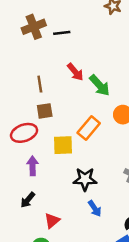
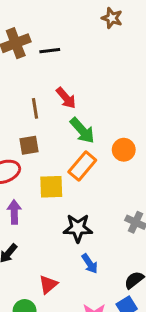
brown line: (40, 84) -> (35, 108), moved
green arrow: (100, 85) -> (82, 130), moved
red triangle: (52, 221) -> (48, 284), moved

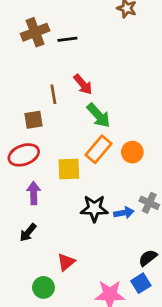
brown square: (29, 145) -> (34, 120), moved
orange circle: (124, 150) -> (132, 152), moved
blue arrow: (90, 264) -> (124, 213), moved, turned -66

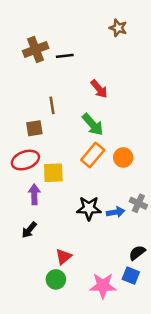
red arrow: (83, 84) -> (99, 89), moved
yellow square: (69, 169) -> (53, 173), moved
blue square: (141, 283) -> (131, 276), turned -36
green circle: (43, 287) -> (56, 279), moved

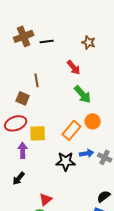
brown star: (118, 28) -> (89, 42), moved
green arrow: (93, 124) -> (83, 94), moved
brown square: (34, 128) -> (23, 98), turned 32
orange rectangle: (93, 155) -> (72, 130), moved
blue arrow: (116, 212) -> (87, 153), moved

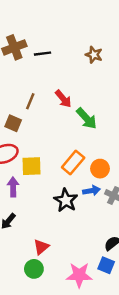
red arrow: (74, 67) -> (63, 99), moved
brown line: (37, 80) -> (30, 101), turned 32
orange circle: (93, 121) -> (100, 169), moved
black star: (66, 161) -> (66, 200), turned 30

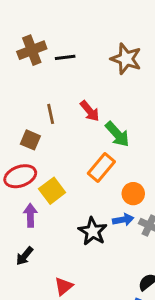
brown star: (94, 55) -> (126, 59), size x1.5
brown line: (30, 101) -> (51, 114), turned -35
orange rectangle: (73, 162) -> (101, 168), moved
yellow square: (31, 166) -> (52, 191), turned -35

